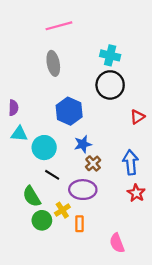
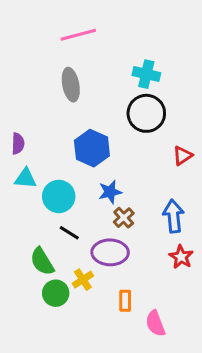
orange rectangle: (79, 224) -> (125, 301), moved

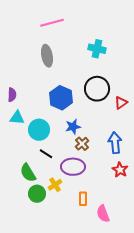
black circle: (146, 113) -> (97, 89), moved

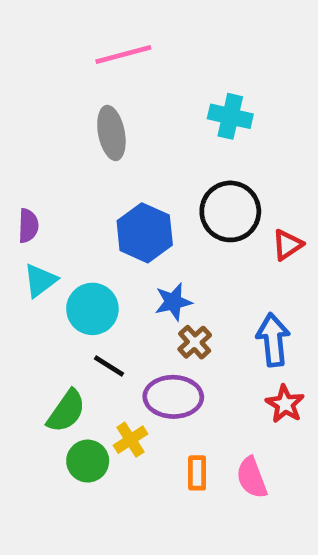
cyan triangle: (17, 118) -> (40, 280), turned -42
green semicircle: (28, 173) -> (66, 411), turned -114
pink semicircle: (103, 214) -> (252, 478), moved

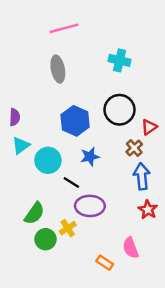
brown cross: (195, 342) -> (134, 148), moved
black line: (109, 366) -> (71, 182), moved
orange rectangle: (197, 473) -> (105, 263), moved, turned -56

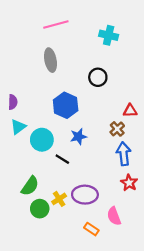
cyan cross: (119, 60) -> (109, 35), moved
black circle: (119, 110) -> (98, 77), moved, size x0.7
red triangle: (149, 127) -> (130, 111), turned 32
purple ellipse: (90, 206) -> (85, 195), moved

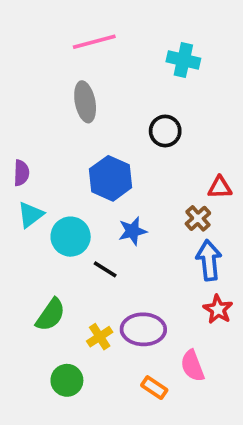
green circle: (40, 209) -> (67, 380), moved

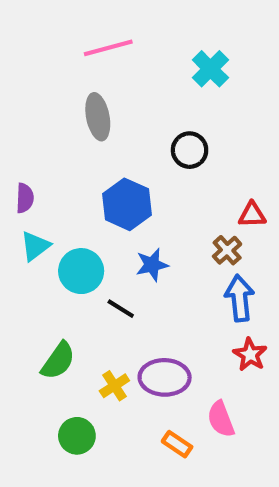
cyan cross: (183, 60) -> (210, 69), turned 32

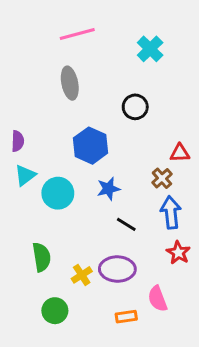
black line: (121, 309) -> (126, 224), moved
green semicircle: (58, 361) -> (41, 257), turned -44
orange rectangle: (177, 444) -> (126, 317), turned -42

